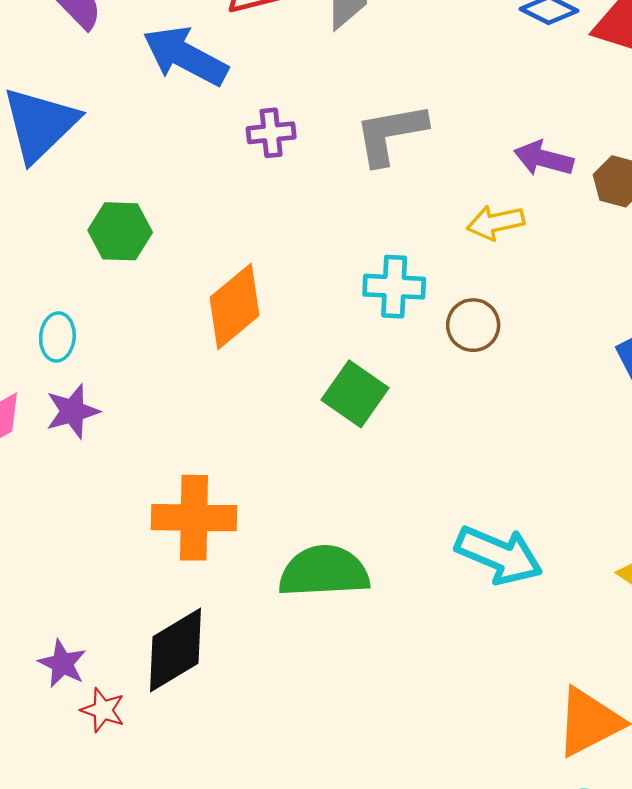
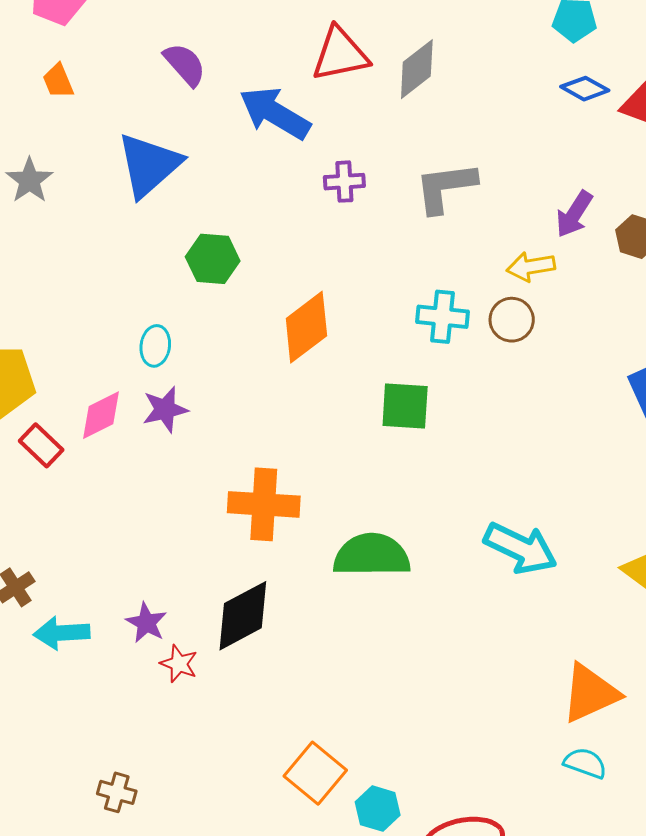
purple arrow: (544, 158) -> (574, 214), turned -75
brown circle: (473, 325) -> (512, 320), moved
green square: (355, 394) -> (405, 406), turned -34

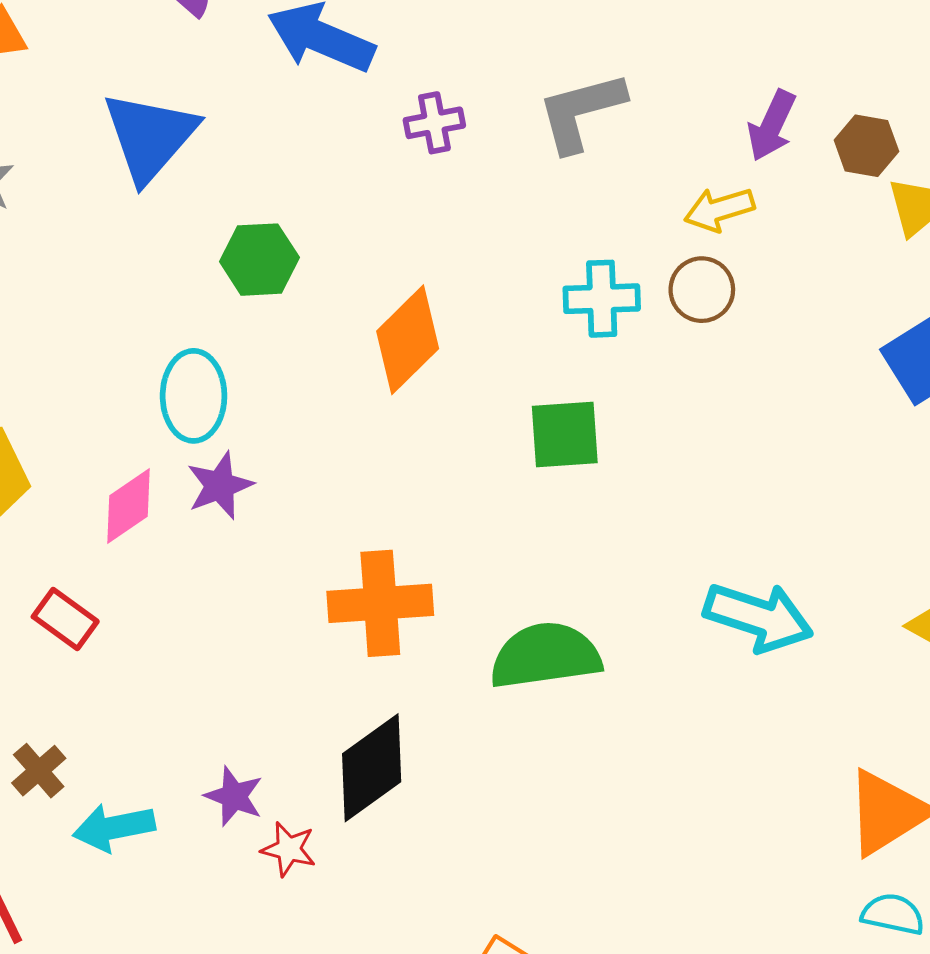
cyan ellipse: (155, 346) -> (194, 396), size x1.5
red rectangle: (41, 445) -> (65, 619), moved

